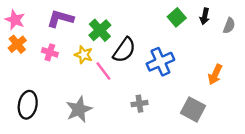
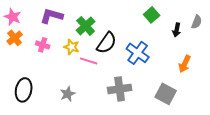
black arrow: (205, 16) -> (177, 30), moved
blue cross: (160, 62) -> (138, 53), turned -30
pink line: (103, 71) -> (89, 61), turned -36
gray cross: (139, 104) -> (120, 89), size x1.6
gray star: (79, 109) -> (68, 94), size x0.7

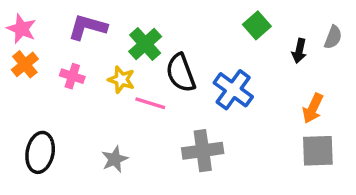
black semicircle: (107, 43) -> (181, 73), turned 125
gray square: (166, 94) -> (318, 151), moved, turned -30

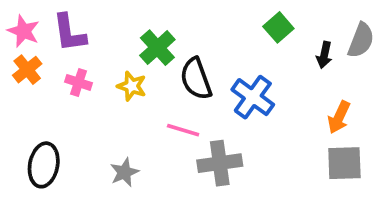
purple L-shape: (88, 27) -> (69, 33), moved, turned -114
gray semicircle: (333, 37) -> (361, 40), size x1.4
pink line: (150, 103) -> (183, 130), moved

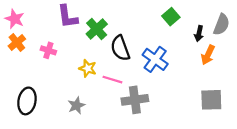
purple L-shape: (69, 33) -> (67, 17), moved
yellow star: (132, 86) -> (88, 68), moved
orange arrow: (339, 117) -> (208, 55), moved

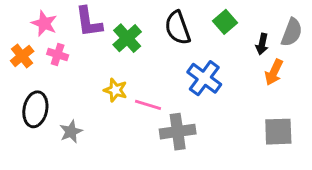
pink star: (15, 19) -> (44, 23), moved
black semicircle: (120, 48) -> (178, 28), moved
pink cross: (48, 50) -> (58, 55), moved
black ellipse: (27, 101) -> (35, 109), moved
gray star: (76, 105) -> (71, 132), moved

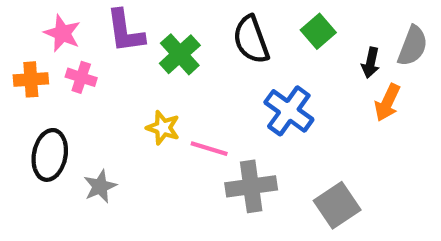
orange cross: (22, 56) -> (31, 79), turned 35
gray square: (278, 132) -> (337, 205), moved, turned -32

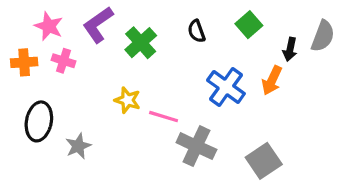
purple L-shape: (125, 31) -> (98, 25), turned 63
black semicircle: (251, 40) -> (196, 31), size x0.6
orange arrow: (387, 103) -> (272, 80), moved
gray cross: (251, 186) -> (196, 146), turned 33

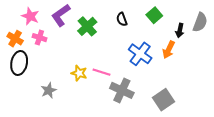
orange cross: (24, 62) -> (15, 39), turned 35
yellow star: (127, 100) -> (79, 73), moved
black ellipse: (39, 121) -> (19, 63), moved

